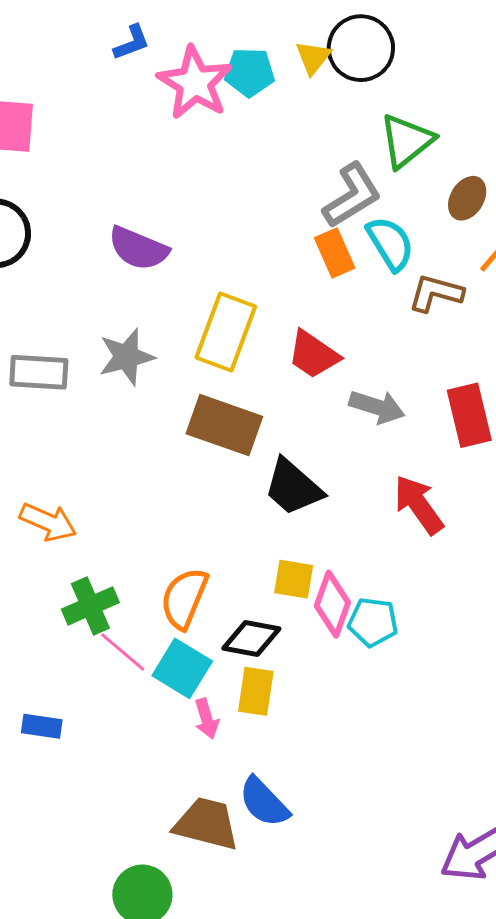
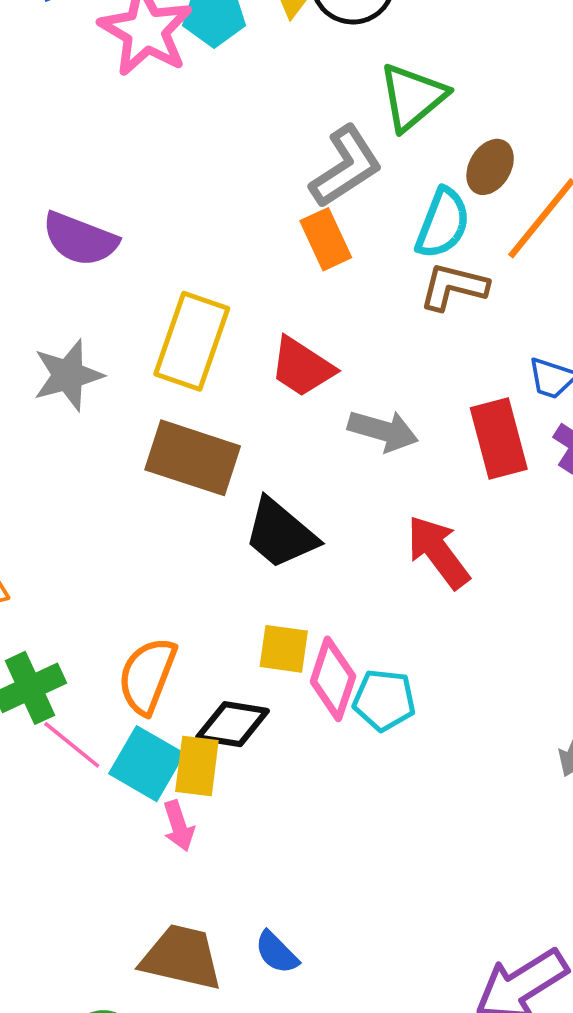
cyan semicircle: (390, 243) -> (443, 223), moved, turned 54
yellow rectangle: (256, 691) -> (197, 766), moved
blue semicircle: (264, 802) -> (277, 953), moved, size x0.7

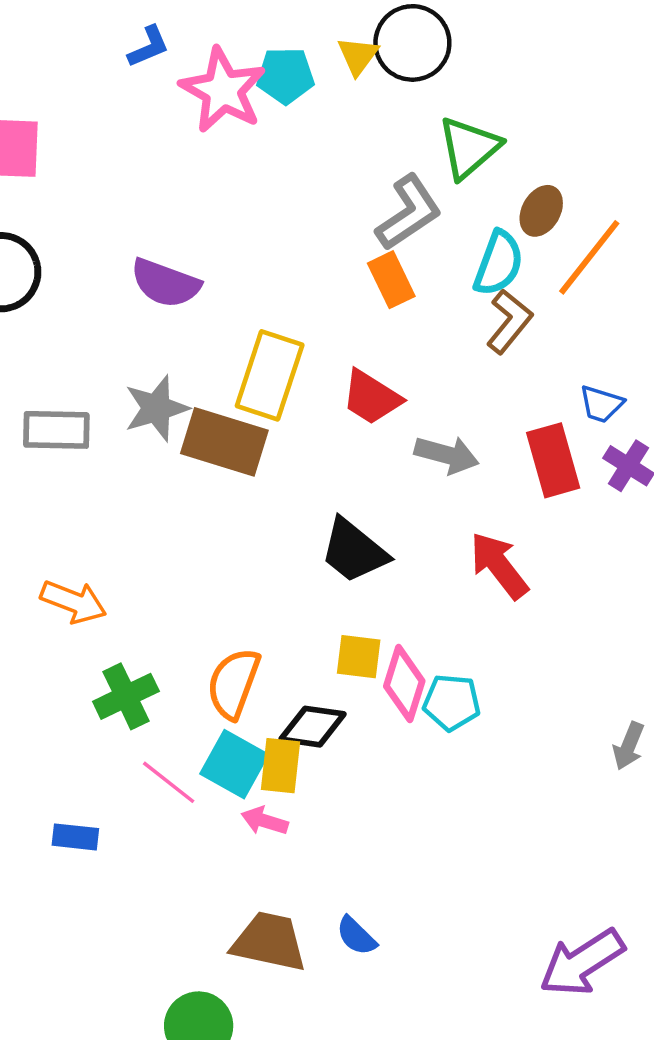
brown L-shape: (453, 287) -> (509, 321), turned 116
brown rectangle: (193, 458) -> (224, 442), moved
pink line: (72, 745) -> (169, 782), moved
pink arrow: (179, 826) -> (265, 821), turned 126

